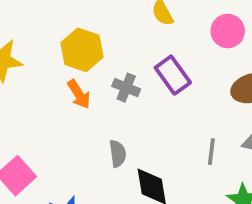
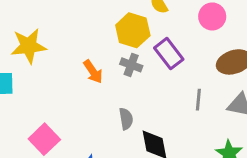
yellow hexagon: (82, 50) -> (133, 30), moved
gray line: (211, 152) -> (198, 100), moved

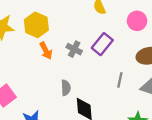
yellow hexagon: (133, 30) -> (36, 25), moved
purple rectangle: (169, 54) -> (102, 44), turned 70

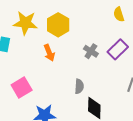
orange arrow: (46, 51) -> (49, 53), moved

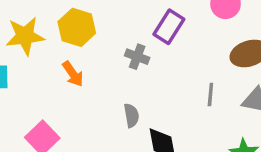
purple rectangle: (118, 49) -> (169, 27), moved

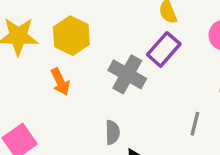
gray cross: (137, 57) -> (127, 74), size x1.5

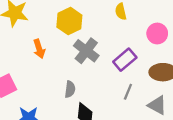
yellow hexagon: (71, 36) -> (69, 21), moved
purple rectangle: (164, 49) -> (125, 60), moved

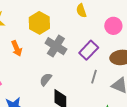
gray semicircle: (70, 89) -> (46, 79), turned -144

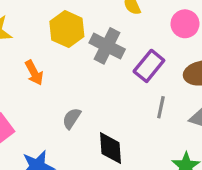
gray cross: (56, 46) -> (107, 46), moved
gray semicircle: (46, 79) -> (72, 118), moved

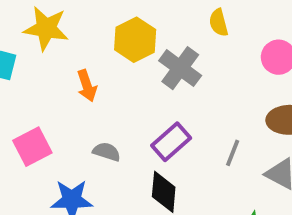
purple rectangle: (149, 66) -> (171, 142), moved
gray semicircle: (72, 118) -> (107, 152), moved, turned 65

